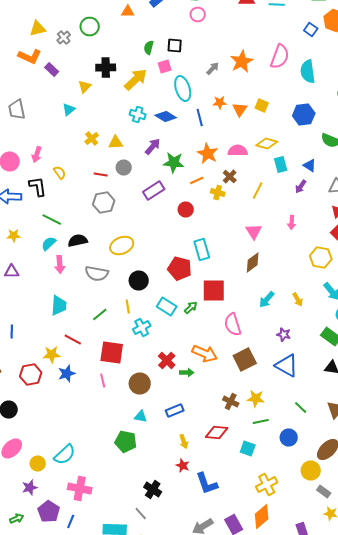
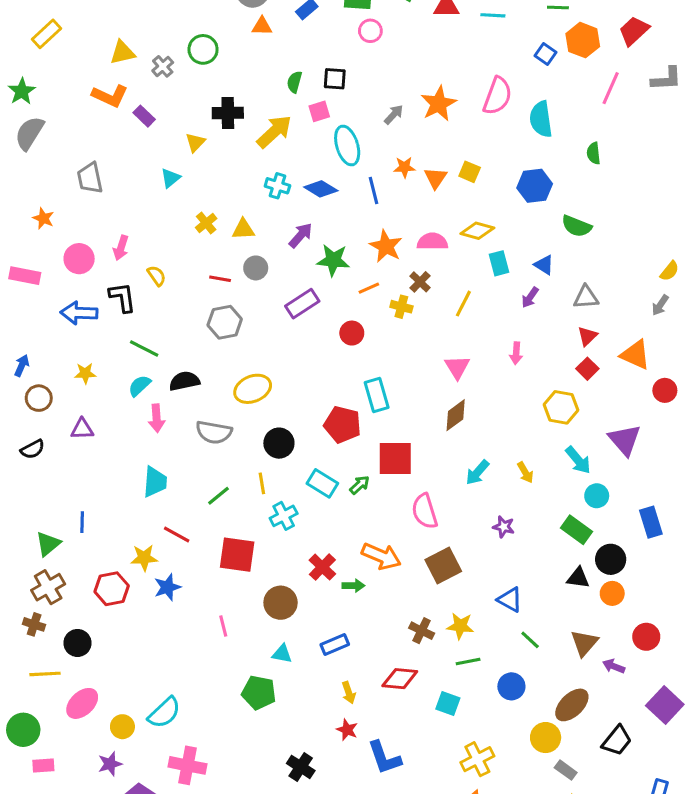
blue triangle: (287, 366) -> (510, 600), moved, size x0.7
pink line: (103, 380) -> (223, 626), moved

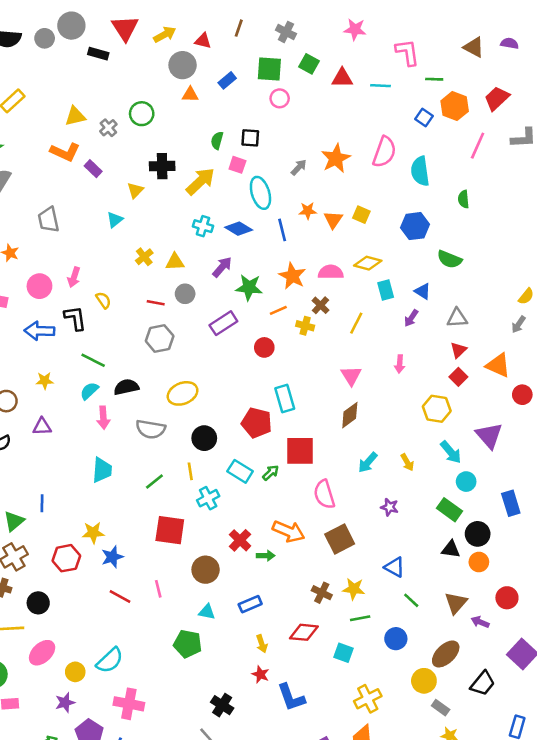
pink square: (319, 111) -> (237, 165), turned 36
red line: (177, 534) -> (120, 597), moved

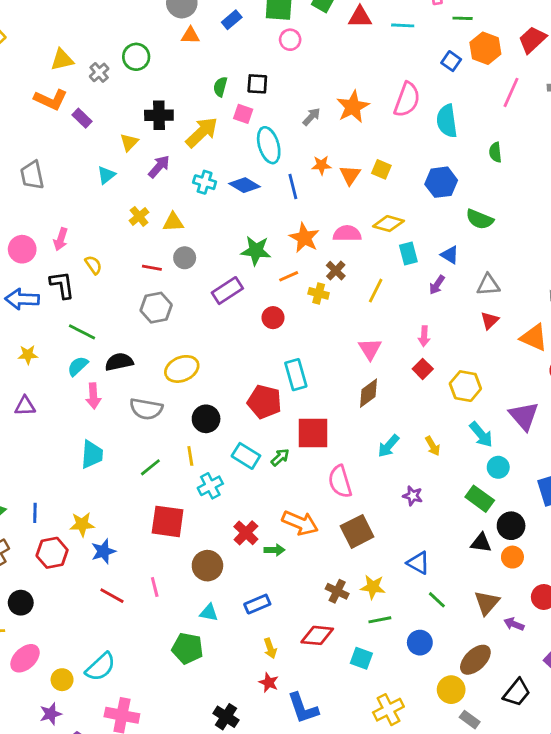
purple arrow: (222, 267) -> (159, 167), moved
red square: (458, 377) -> (423, 369), moved
blue line: (42, 503) -> (35, 513), moved

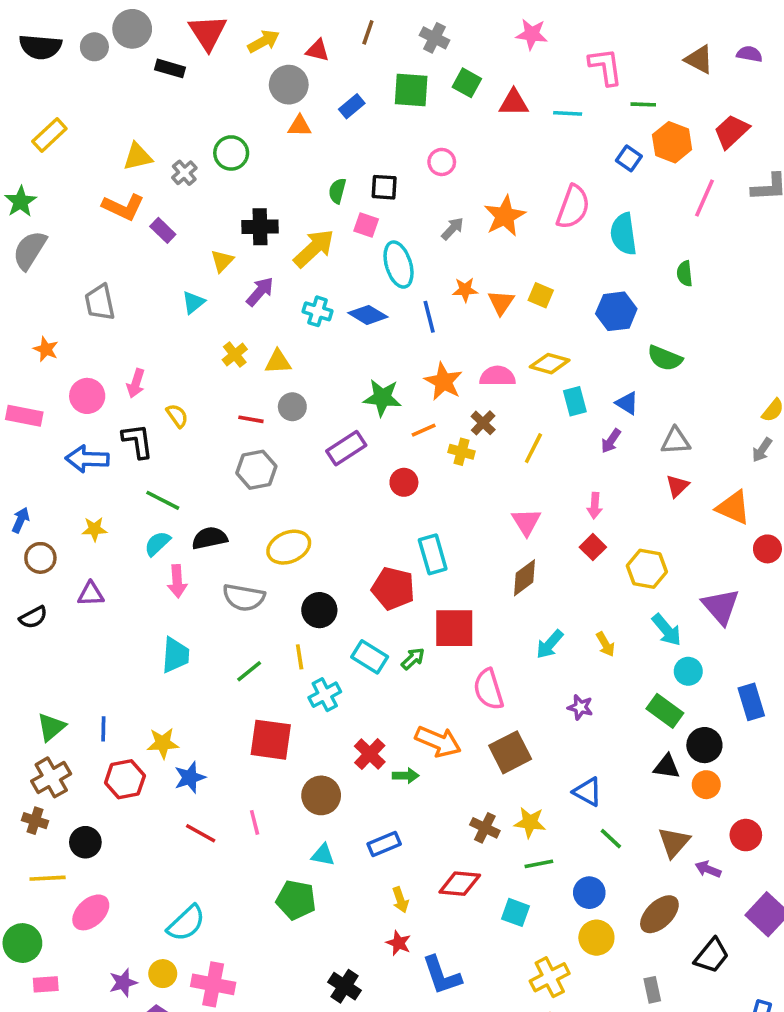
pink circle: (290, 40) -> (442, 162), moved
yellow circle: (62, 680) -> (163, 974), moved
yellow circle: (451, 690) -> (596, 938), moved
gray rectangle: (470, 720) -> (652, 990), turned 42

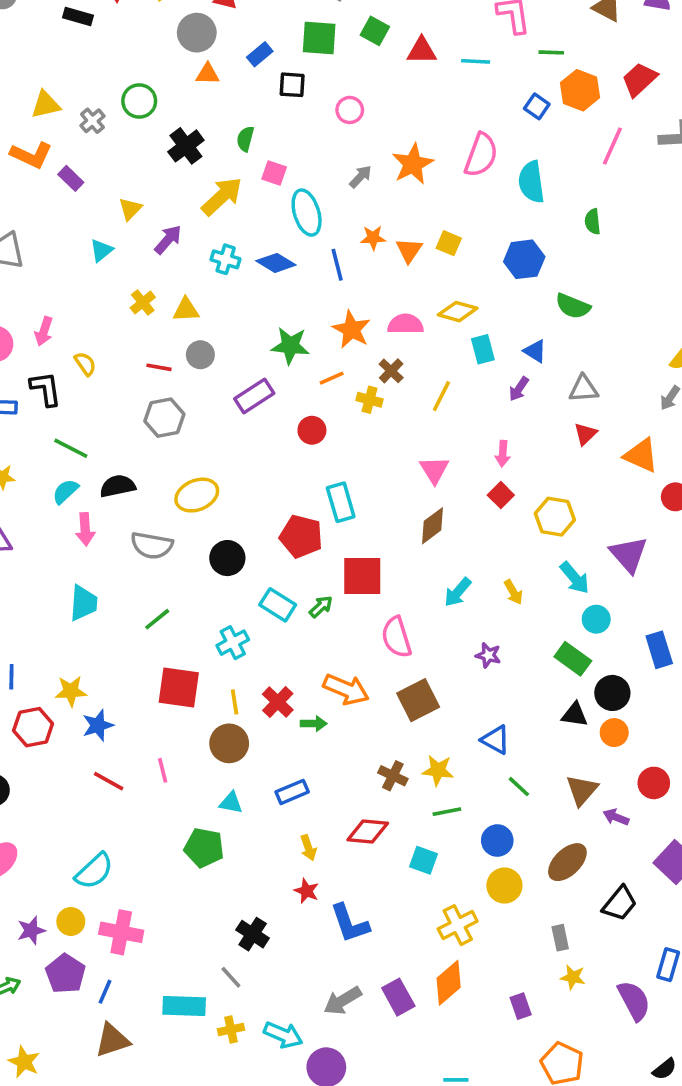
black square: (384, 187) -> (292, 85), moved
black cross: (260, 227) -> (186, 146), moved, turned -36
yellow line: (300, 657) -> (235, 702), moved

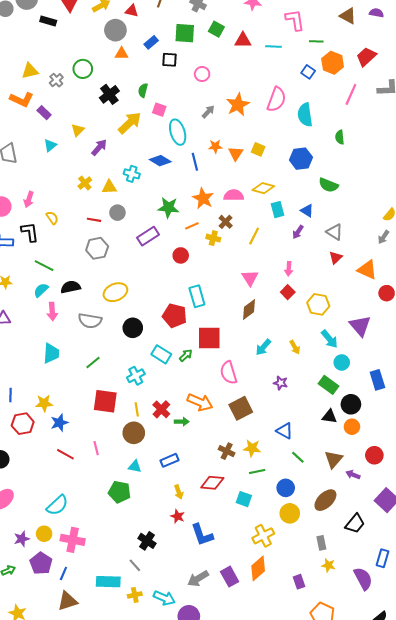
cyan triangle: (101, 250) -> (50, 145), moved
cyan cross: (226, 259) -> (132, 174), moved
gray triangle: (584, 389) -> (335, 232), turned 36

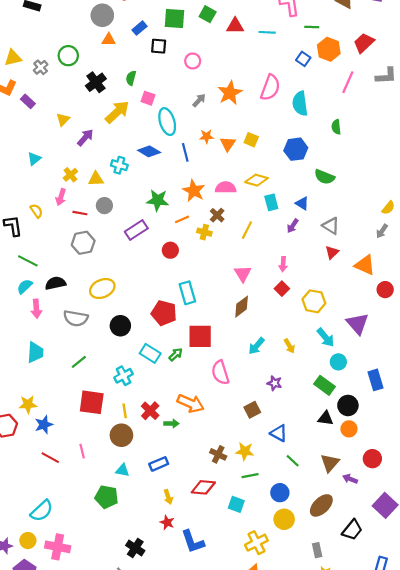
cyan triangle: (50, 145) -> (34, 159), moved
pink arrow: (29, 199) -> (61, 197), moved
brown square: (241, 408) -> (252, 410), moved, size x0.7

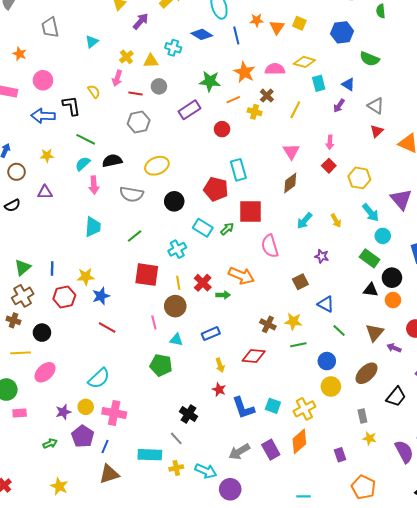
pink line: (82, 451) -> (154, 322), moved
cyan square: (236, 504) -> (273, 406), moved

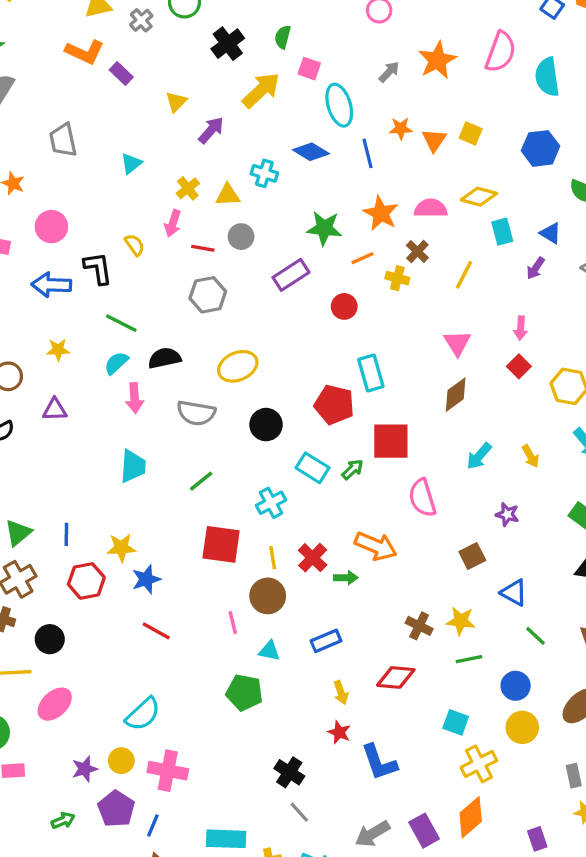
cyan square: (273, 406) -> (456, 722), moved
gray line: (176, 438) -> (299, 812), moved

